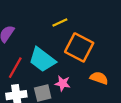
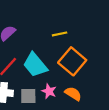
orange semicircle: (99, 78) -> (73, 94), moved

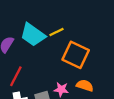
cyan trapezoid: (35, 65) -> (33, 35), moved

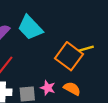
yellow line: (57, 32) -> (86, 49), moved

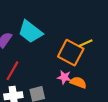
pink star: (48, 88) -> (64, 77), moved

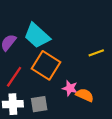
orange square: (71, 53) -> (46, 65), moved

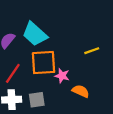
orange square: (46, 65) -> (43, 63), turned -36
pink star: (70, 88) -> (62, 76), moved

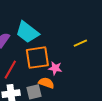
orange semicircle: (81, 91) -> (46, 83), moved

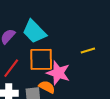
pink star: (55, 68) -> (58, 73), size x1.6

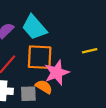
pink star: (58, 73) -> (57, 73), turned 30

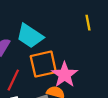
yellow line: (90, 51) -> (88, 23), moved, turned -72

